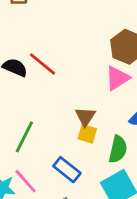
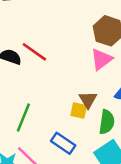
brown triangle: (85, 117) -> (88, 100), moved

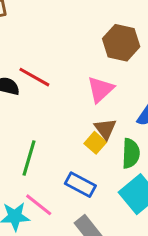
pink triangle: (101, 59) -> (100, 89), moved
yellow square: (79, 110) -> (95, 143), turned 35

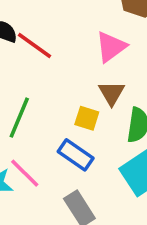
red line: (34, 77) -> (34, 46), moved
yellow square: (95, 143) -> (87, 118), moved, turned -30

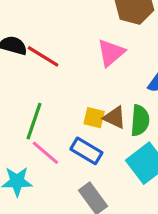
brown triangle: (112, 93) -> (115, 117), moved, turned -30
pink line: (25, 173) -> (45, 153), moved

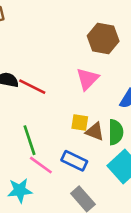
yellow square: (94, 118) -> (80, 123), moved
green line: (34, 121) -> (29, 140), turned -32

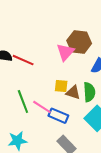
brown hexagon: (103, 38) -> (79, 42), moved
pink line: (41, 165) -> (42, 107), moved

